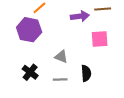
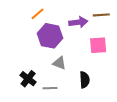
purple hexagon: (29, 30) -> (50, 36), moved
gray line: (60, 80) -> (50, 88), moved

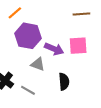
purple arrow: (78, 22) -> (54, 49), moved, turned 30
gray line: (50, 88) -> (28, 90), turned 32

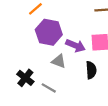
black semicircle: (64, 82) -> (91, 70), moved

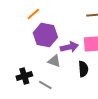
purple arrow: (75, 46) -> (69, 47), turned -36
black cross: (25, 78) -> (24, 76), turned 35

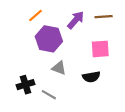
purple arrow: (69, 47) -> (76, 20), moved, turned -36
black semicircle: (83, 69) -> (91, 77), turned 84

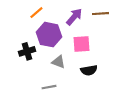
pink square: (100, 49) -> (82, 44), moved
black cross: (25, 85) -> (27, 51), moved
gray line: (49, 95) -> (49, 87), turned -40

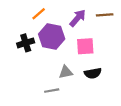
black cross: (27, 51) -> (26, 43), moved
gray triangle: (58, 62) -> (66, 72), moved, turned -32

